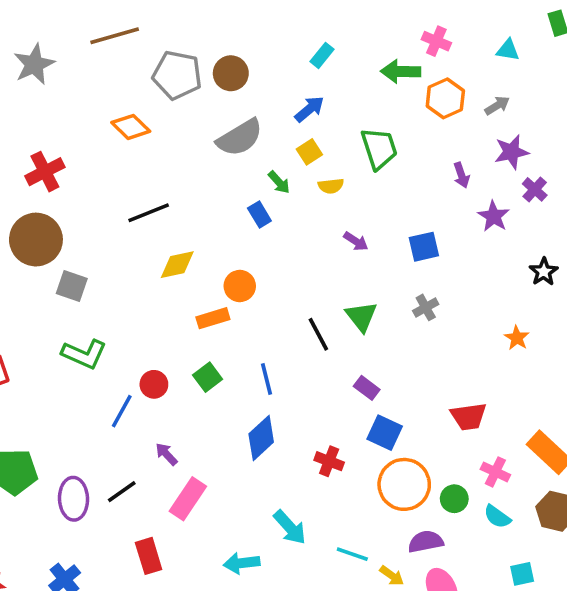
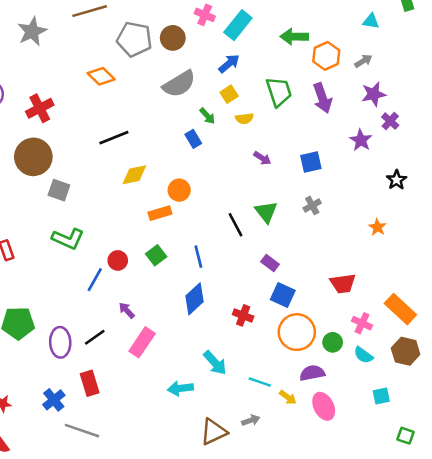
pink cross: (436, 41) -> (205, 15), moved
cyan rectangle: (322, 55) -> (238, 25), size x1.6
purple arrow: (461, 175) -> (322, 98), moved, size x1.6
red rectangle: (149, 556) -> (90, 383), moved

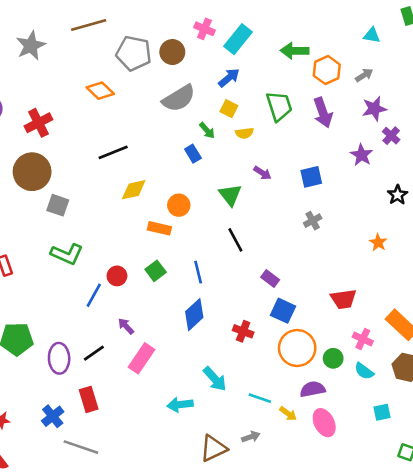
yellow square: (229, 94) -> (229, 109), turned -30
green triangle: (266, 212) -> (230, 195), moved
orange rectangle: (160, 213) -> (159, 228), turned 30

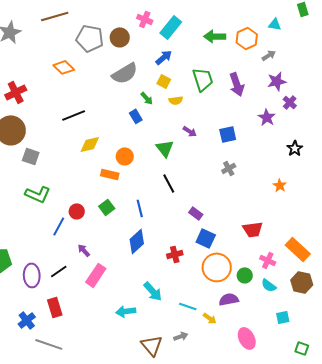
orange hexagon: (327, 70) -> (247, 38), moved
red cross: (243, 331) -> (175, 254), turned -35
pink ellipse: (324, 423) -> (247, 338), moved
brown triangle: (214, 448) -> (152, 345), turned -45

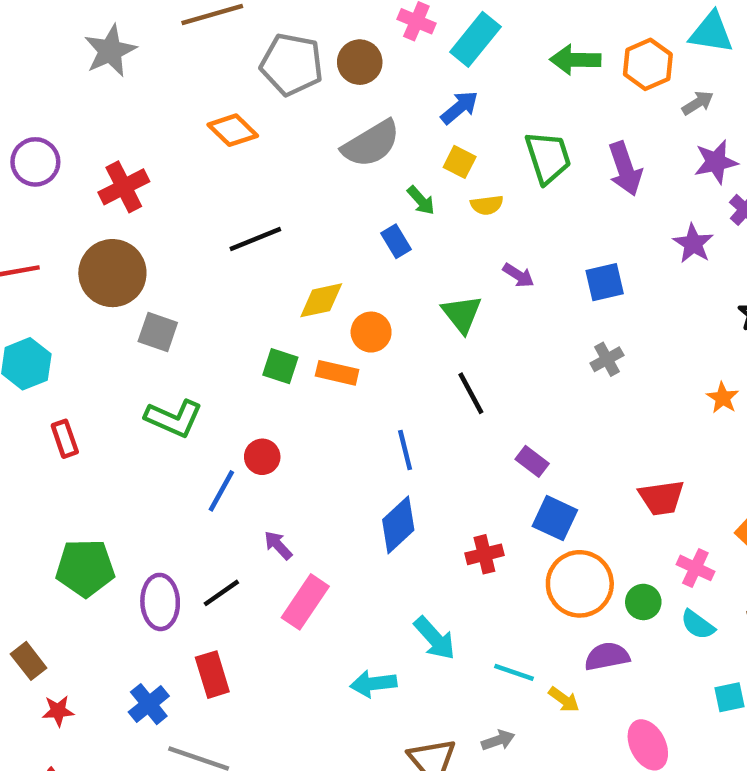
cyan triangle: (275, 24) -> (711, 33), size x1.5
yellow diamond: (90, 144) -> (321, 300), moved
green square: (107, 207) -> (280, 366), moved, turned -35

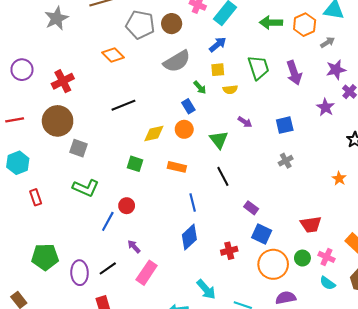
yellow square: (460, 162) -> (218, 70), turned -32
orange circle: (371, 332) -> (184, 129), moved
orange rectangle: (337, 373) -> (177, 167), moved
green circle: (643, 602) -> (302, 258), moved

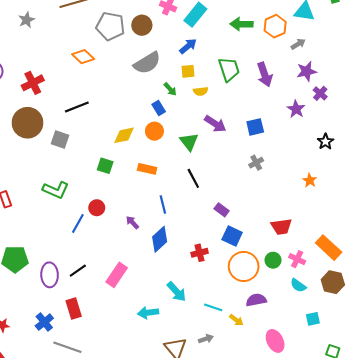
gray star: (57, 18) -> (26, 20), size x0.7
black line: (123, 105) -> (77, 107), moved
purple arrow: (245, 122) -> (215, 124), size x1.5
gray square: (78, 148) -> (60, 140), moved
purple arrow: (134, 246) -> (132, 222), moved

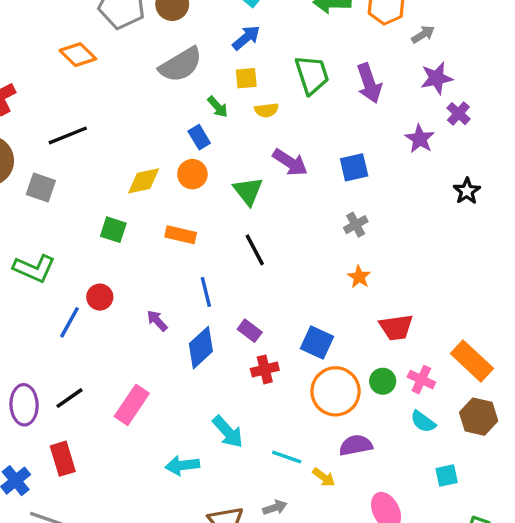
orange star: (310, 180) -> (359, 277), moved
purple rectangle: (222, 210) -> (250, 331), moved

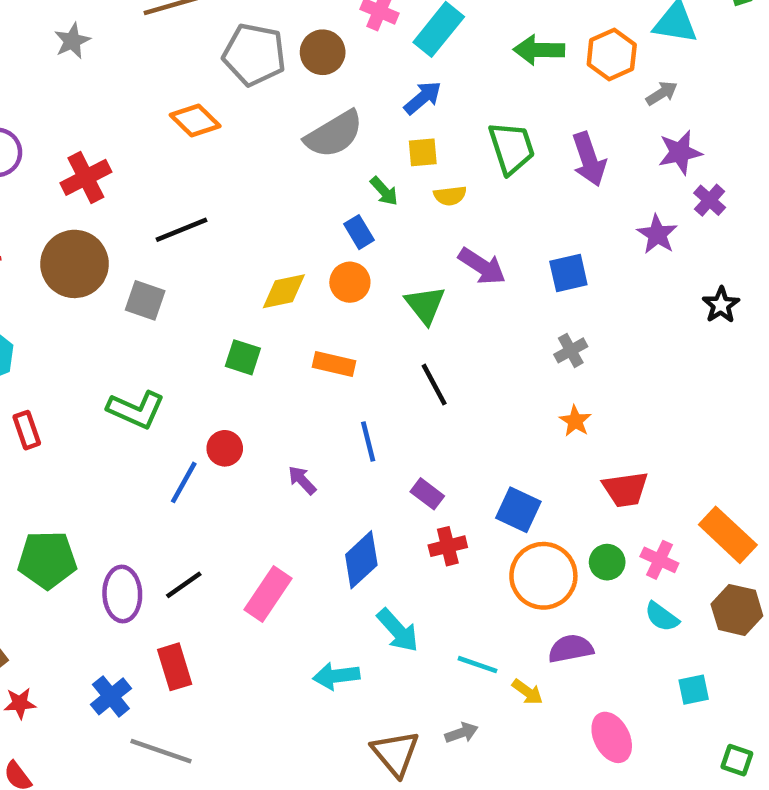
blue diamond: (201, 348) -> (361, 560), moved

